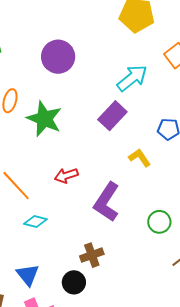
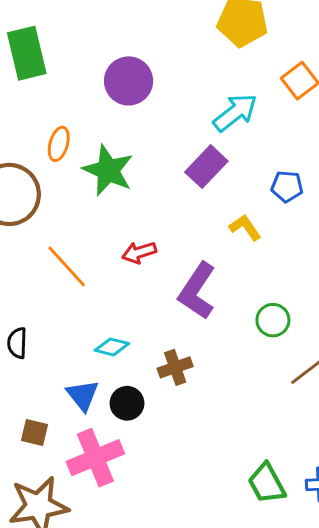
cyan diamond: (35, 222) -> (112, 347), moved
black circle: (74, 282) -> (127, 403), moved

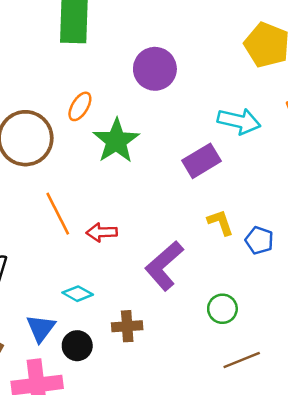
cyan arrow: (235, 113) -> (239, 121), turned 36
blue pentagon: (287, 187) -> (259, 240), moved
red arrow: (139, 252) -> (102, 232), moved

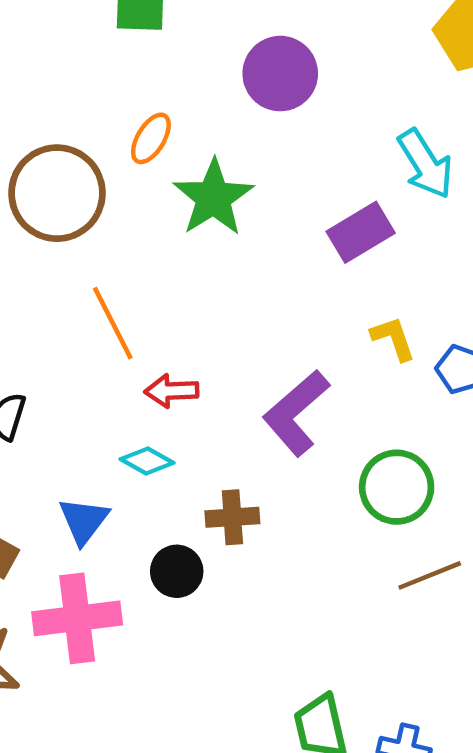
cyan arrow: (239, 121) -> (425, 164), turned 45
red arrow: (102, 232) -> (172, 391), moved
green circle: (222, 309) -> (397, 487), size x1.4
black circle: (77, 346) -> (177, 571), moved

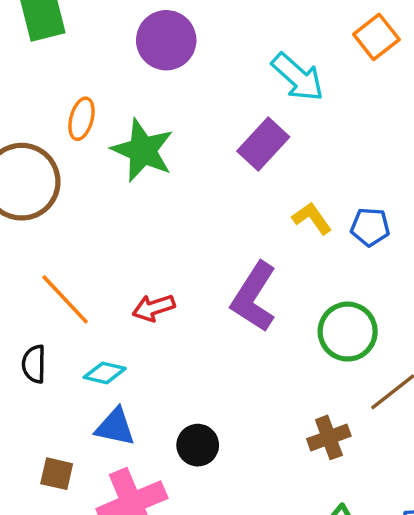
orange line: (113, 323) -> (65, 299), moved
cyan diamond: (147, 461) -> (105, 373), moved
brown cross: (232, 517) -> (329, 437), moved
blue triangle: (84, 521) -> (115, 427), turned -39

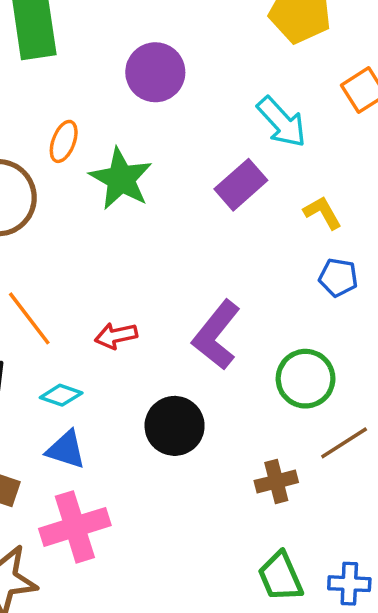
yellow L-shape: (312, 218) -> (323, 213), moved
black circle: (198, 445) -> (175, 426), moved, size x1.4

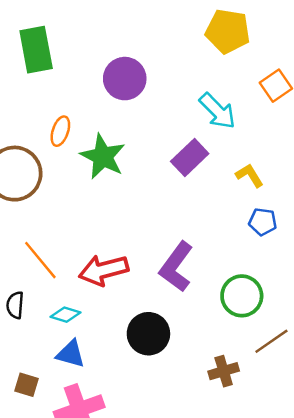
red arrow: (116, 336) -> (104, 270), size x1.6

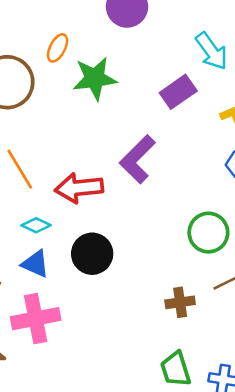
green star: (103, 157) -> (95, 78), turned 30
purple L-shape: (176, 267) -> (138, 159), moved
black circle: (148, 334) -> (92, 254), moved

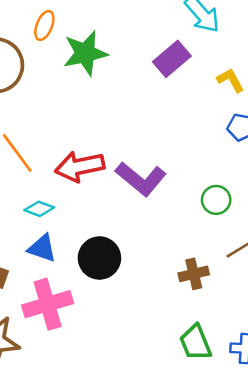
purple L-shape: (138, 159) -> (141, 179), moved, turned -90
green circle: (208, 233) -> (216, 200), size x0.7
black circle: (92, 254) -> (99, 258), moved

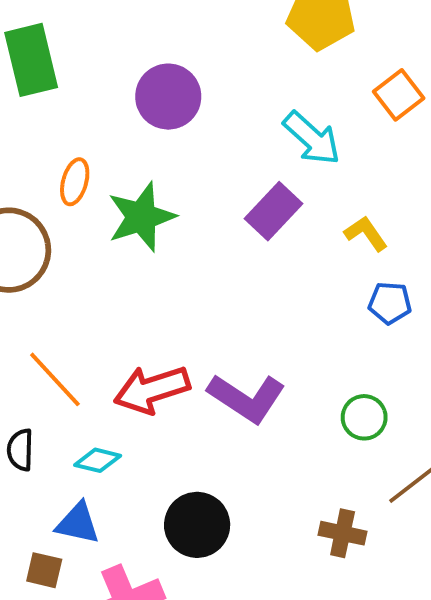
blue triangle: (42, 248) -> (78, 523), moved
brown cross: (194, 274) -> (343, 533), turned 32

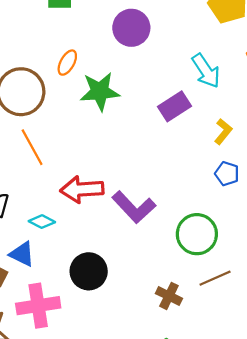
yellow L-shape: (366, 233) -> (223, 132), turned 60
orange line: (55, 379) -> (32, 147), moved
green circle: (364, 417) -> (197, 234), size x1.6

